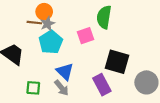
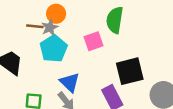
orange circle: (44, 12) -> (56, 14), moved
black square: (117, 62) -> (130, 71), turned -30

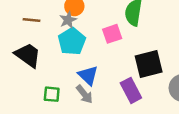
brown line: (35, 26) -> (32, 20), moved

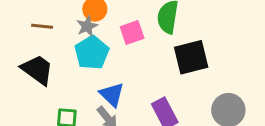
pink square: (112, 34) -> (132, 32), moved
black square: (149, 64) -> (191, 57), moved

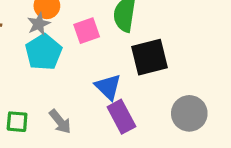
blue triangle: (112, 95) -> (108, 87), moved

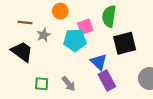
gray star: (39, 24) -> (44, 35), moved
cyan pentagon: (44, 52) -> (75, 40), moved, turned 30

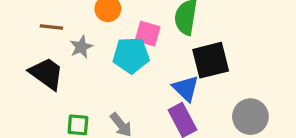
pink square: (85, 27) -> (148, 34), turned 35
blue triangle: (99, 62) -> (186, 88), moved

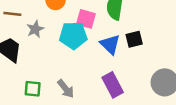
black square: (211, 60) -> (134, 39), size x0.6
blue triangle: (186, 88) -> (110, 44), moved

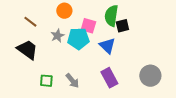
brown line: (12, 14) -> (30, 22), turned 32
gray star: (35, 29) -> (57, 36), moved
black square: (134, 39) -> (122, 26), moved

